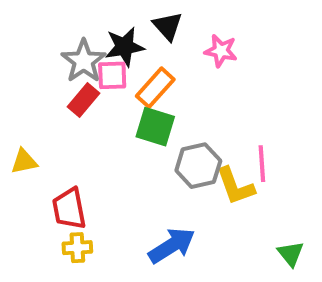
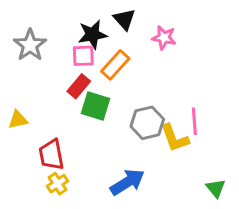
gray star: (84, 61) -> (30, 45), moved
red rectangle: (84, 100) -> (79, 86), moved
green square: (155, 127) -> (95, 106), moved
yellow cross: (77, 248) -> (57, 184), turned -30

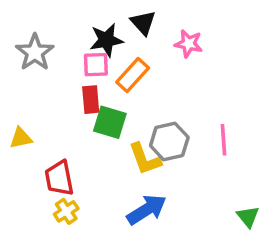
red rectangle: (79, 86) -> (91, 100), turned -45
yellow L-shape: (175, 138) -> (145, 159), moved

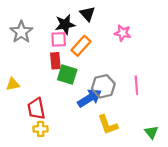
pink star: (189, 44) -> (123, 33), moved
yellow L-shape: (145, 159) -> (108, 125), moved
blue arrow: (147, 210) -> (90, 98), moved
yellow cross: (66, 211) -> (41, 129), turned 32

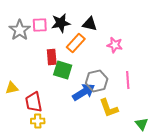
black triangle: (87, 14) -> (90, 24), moved, turned -35
pink star: (123, 33) -> (115, 45), moved
pink square: (59, 39) -> (40, 25), moved
yellow triangle: (13, 84) -> (12, 88), moved
yellow L-shape: (108, 125) -> (109, 108), moved

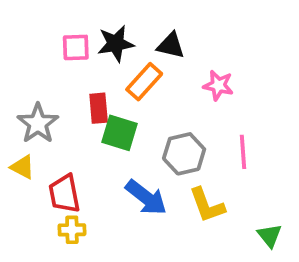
gray star: (20, 30) -> (38, 123), moved
yellow triangle: (12, 88) -> (23, 167), turned 40
blue arrow: (84, 92) -> (146, 198), moved, turned 70

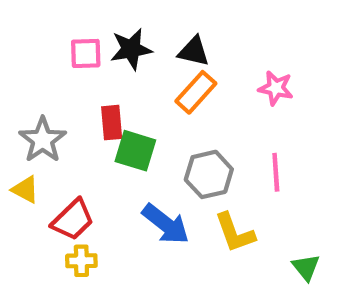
orange rectangle: (144, 82) -> (196, 92), moved
pink star: (218, 85) -> (276, 88), moved
red trapezoid: (64, 194) -> (73, 220), turned -123

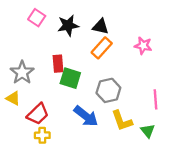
pink square: (86, 53) -> (37, 18), moved, turned 36
pink line: (276, 172) -> (155, 99), moved
green triangle: (306, 267) -> (148, 131), moved

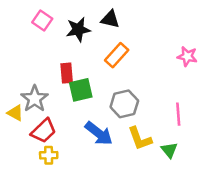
black triangle: (101, 27) -> (110, 19), moved
pink star: (143, 46) -> (187, 56), moved
gray star: (22, 73) -> (35, 99), moved
green square: (70, 78) -> (81, 90), turned -30

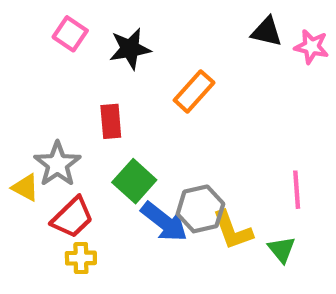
black triangle: (110, 19) -> (267, 32), moved
pink star: (187, 56) -> (312, 47), moved
green square: (81, 90) -> (134, 181), moved, turned -35
gray hexagon: (124, 104) -> (200, 209), moved

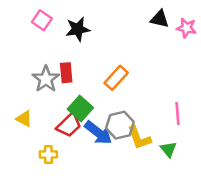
orange rectangle: (194, 91) -> (116, 78), moved
gray star: (57, 164) -> (46, 79), moved
yellow triangle: (25, 188) -> (24, 119), moved
red trapezoid: (72, 217) -> (69, 125), moved

